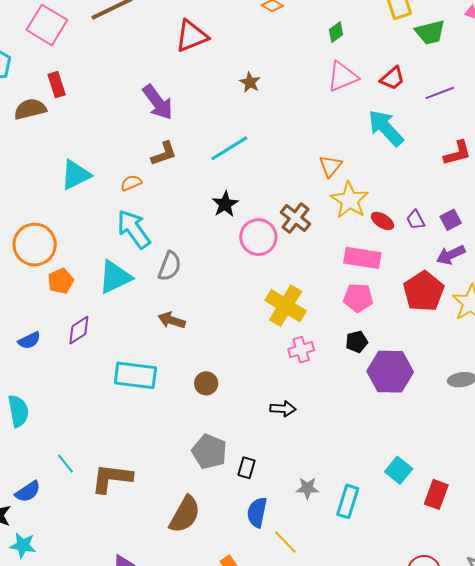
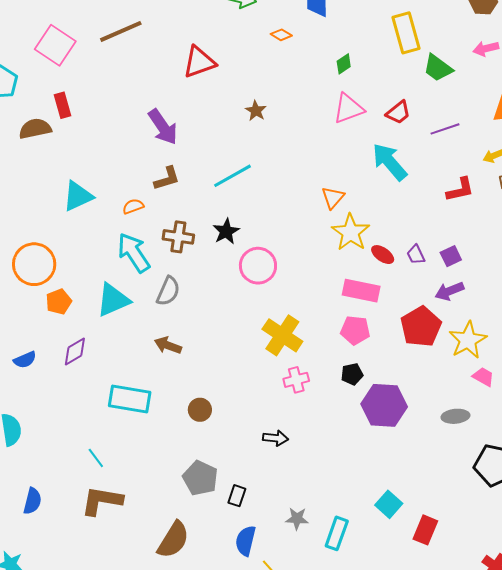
green trapezoid: (430, 32) -> (438, 68), turned 48
brown cross: (295, 218) -> (178, 237), moved, turned -32
cyan line: (65, 464) -> (96, 458), moved
blue semicircle: (28, 492) -> (32, 501), moved, turned -44

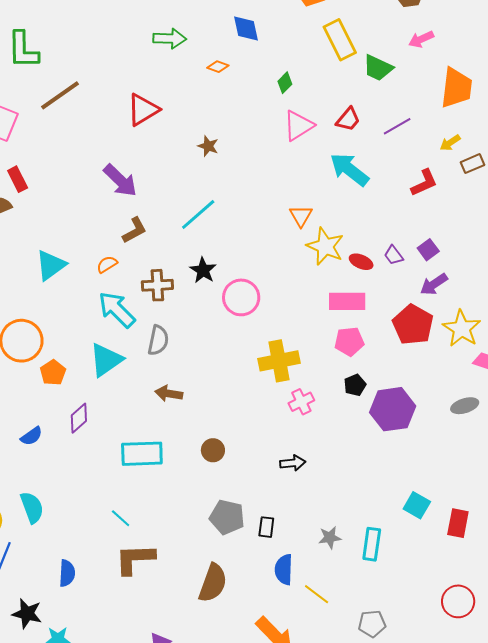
yellow cross: (282, 335) -> (279, 361), turned -33

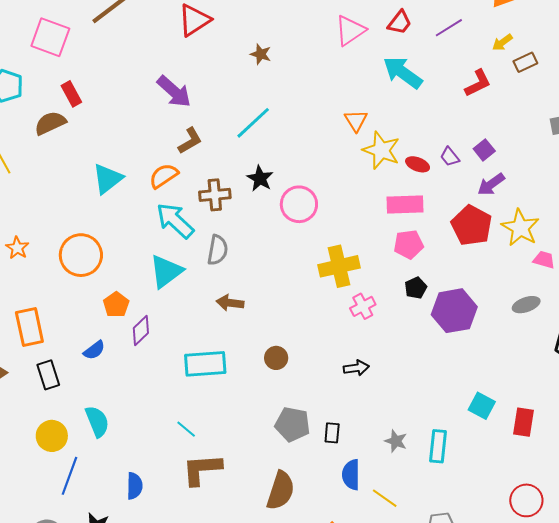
orange semicircle: (107, 264) -> (164, 176), size x1.4
orange pentagon: (53, 373) -> (116, 305), moved
gray star: (330, 538) -> (396, 441), turned 30

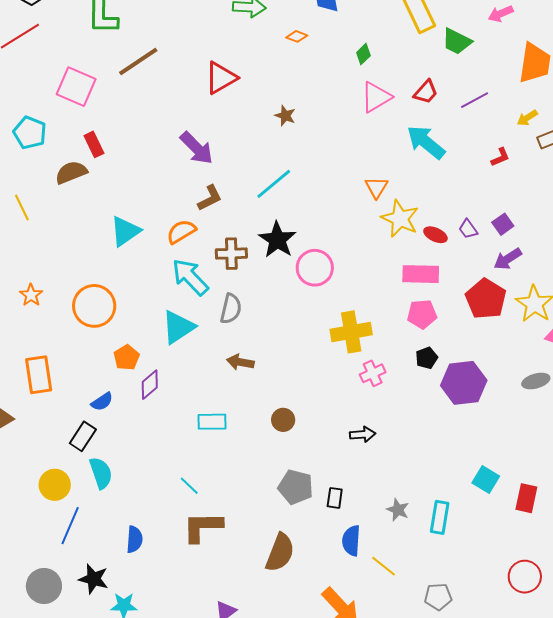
red L-shape: (478, 83) -> (500, 157), size x0.7
black star: (260, 178) -> (277, 240), size x1.4
cyan rectangle: (205, 364) -> (212, 422), size x0.7
black rectangle: (48, 375) -> (83, 436), moved, turned 48

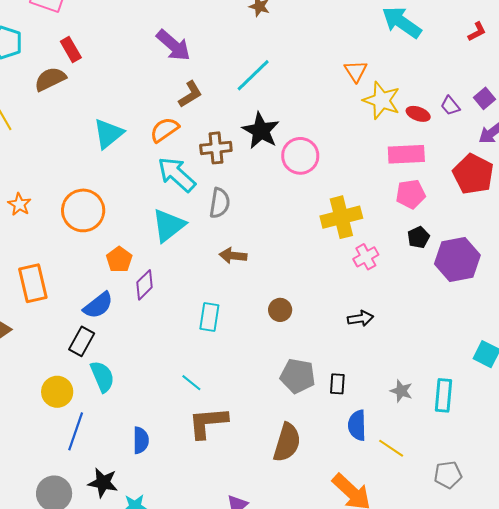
blue semicircle: (102, 402) -> (98, 305), size x1.4
cyan rectangle: (212, 422) -> (209, 317), turned -76

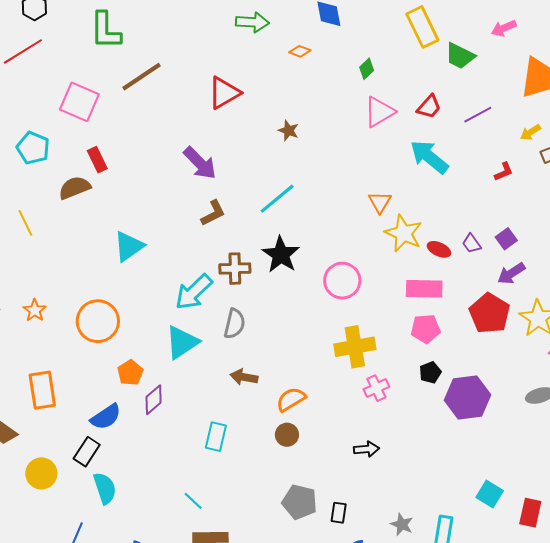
orange semicircle: (164, 130) -> (291, 399), moved
pink circle: (300, 156) -> (342, 281), moved
cyan arrow: (177, 174) -> (194, 292), turned -90
yellow circle: (57, 392) -> (41, 473), moved

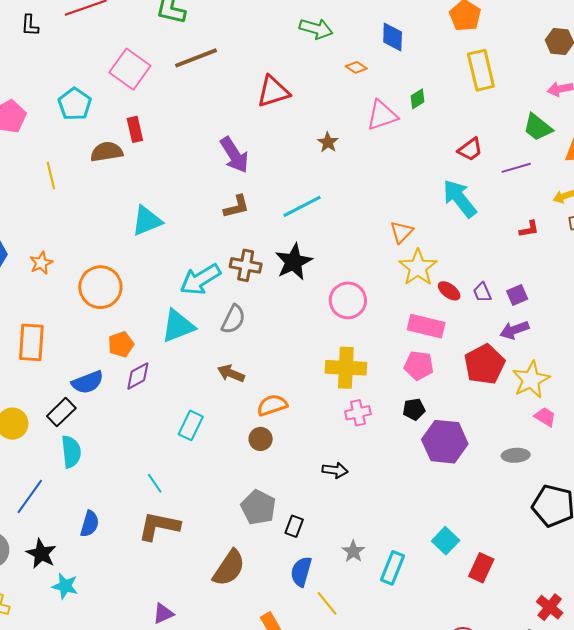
green trapezoid: (460, 56) -> (538, 127), moved
pink triangle: (379, 112) -> (382, 115), moved

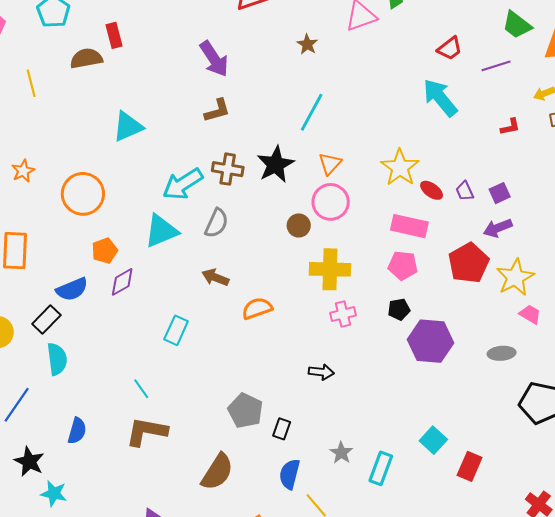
cyan line: (302, 206) -> (312, 112), moved, turned -33
orange triangle: (402, 232) -> (330, 164), moved
brown circle: (261, 439) -> (299, 225), moved

